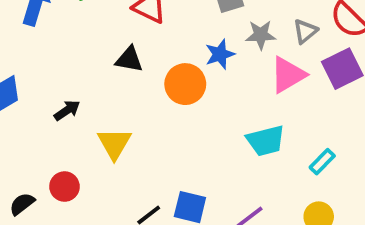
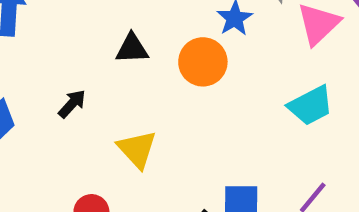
black arrow: (67, 110) -> (72, 104), moved

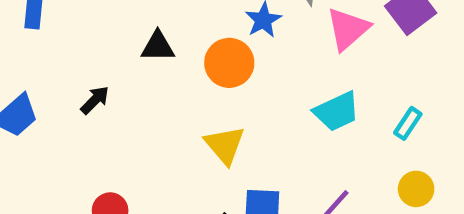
yellow triangle: (137, 149) -> (225, 145), moved

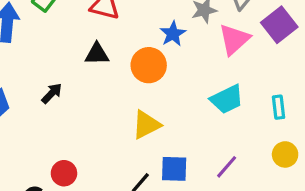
cyan rectangle: (408, 123) -> (278, 107), turned -40
yellow triangle: (225, 145) -> (146, 125), turned 44

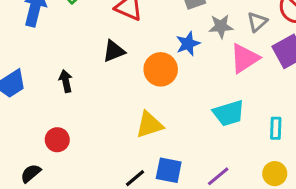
black triangle: (97, 54) -> (114, 51), turned -30
black arrow: (52, 93) -> (66, 81), turned -65
red circle: (64, 173) -> (57, 140), moved

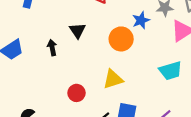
black triangle: (114, 51) -> (78, 31), moved, turned -42
red circle: (57, 140) -> (76, 93), moved

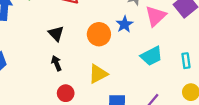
blue star: (141, 20) -> (124, 24), moved
black arrow: (52, 48) -> (56, 63), moved

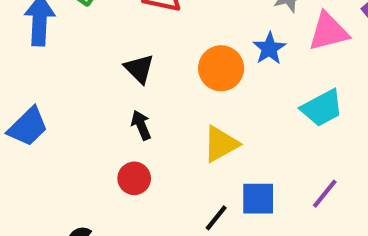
pink triangle: (156, 16) -> (328, 32), turned 30
red circle: (66, 93) -> (134, 178), moved

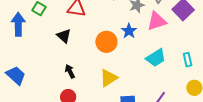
black triangle: (139, 69) -> (64, 36), moved
blue trapezoid: (28, 127) -> (16, 75), turned -90

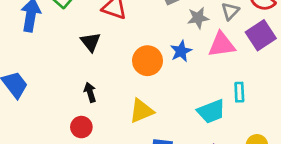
cyan trapezoid: (156, 58) -> (211, 111), moved
cyan rectangle: (188, 60) -> (239, 92), moved

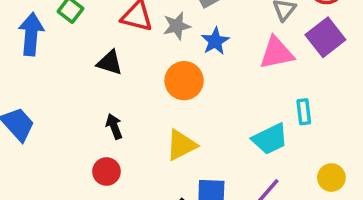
gray star: (198, 18) -> (177, 26), moved
black triangle: (90, 42) -> (110, 63), turned -30
blue star: (181, 51) -> (215, 41), moved

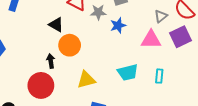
orange circle: (184, 81) -> (70, 45), moved
cyan trapezoid: (270, 139) -> (128, 72), moved
red circle: (106, 171) -> (41, 85), size x1.6

